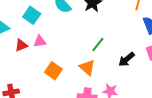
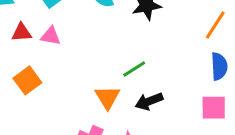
black arrow: (127, 59) -> (149, 101), moved
orange square: (53, 71) -> (27, 80), moved

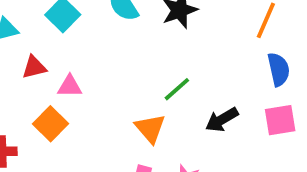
pink triangle: (51, 36) -> (70, 86), moved
black arrow: (149, 101) -> (222, 120), moved

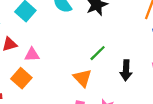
black arrow: (222, 120) -> (126, 70), turned -54

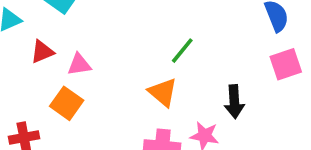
black arrow: (126, 70) -> (234, 102), moved

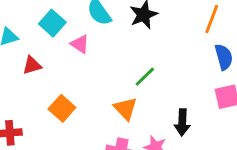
pink triangle: (79, 64) -> (80, 44), moved, turned 36
orange square: (67, 103) -> (62, 108), moved

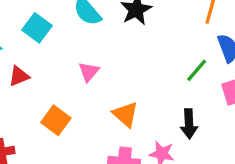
pink triangle: (80, 44) -> (89, 72), moved, turned 42
green line: (145, 77) -> (197, 70), moved

